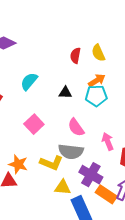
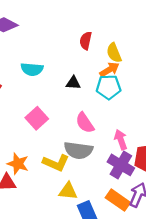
yellow semicircle: (98, 53) -> (114, 53), moved
cyan semicircle: (29, 81) -> (32, 69), turned -126
purple cross: (91, 175) -> (121, 165), moved

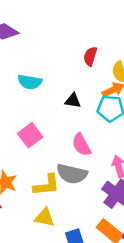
yellow L-shape: (56, 163) -> (46, 185), turned -35
yellow triangle: (68, 191) -> (45, 217), moved

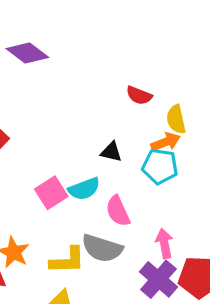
red semicircle: (90, 56) -> (139, 95), turned -90
cyan semicircle: (30, 82) -> (84, 189), moved, turned -35

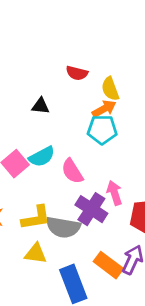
black triangle: (111, 152) -> (41, 106), moved
gray semicircle: (102, 248) -> (63, 227), moved
purple cross: (158, 279) -> (91, 209), moved

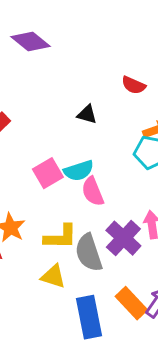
pink semicircle: (72, 171) -> (93, 191), moved
gray semicircle: (63, 227) -> (89, 253), turned 52

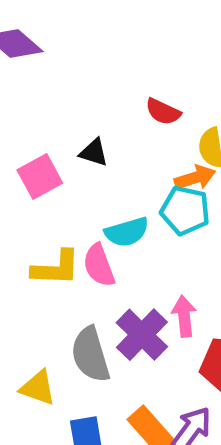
cyan semicircle: (79, 171) -> (127, 232), moved
pink square: (48, 173) -> (40, 177), moved
yellow L-shape: (61, 237) -> (56, 268), moved

